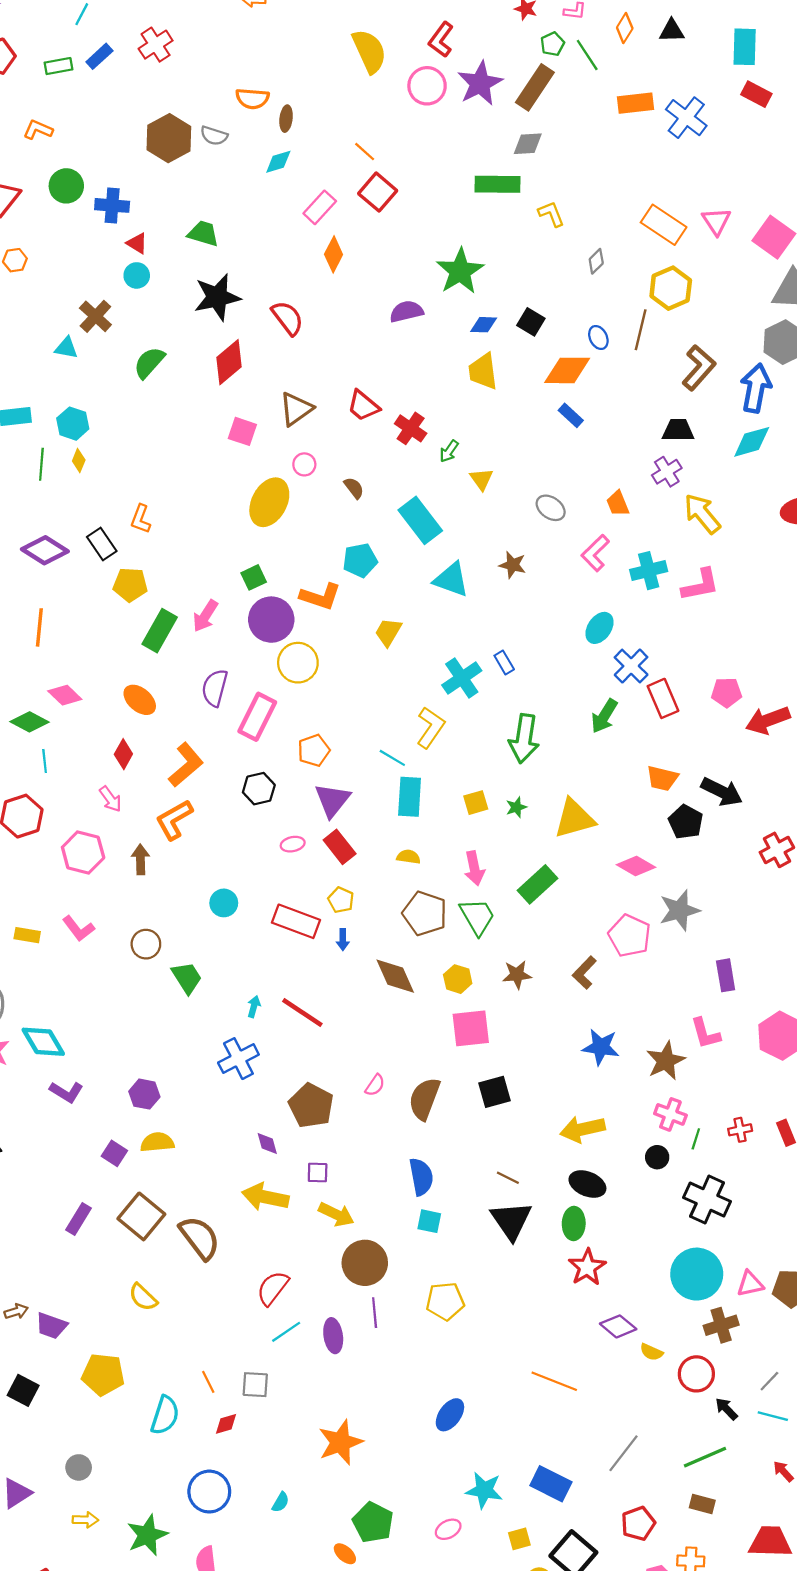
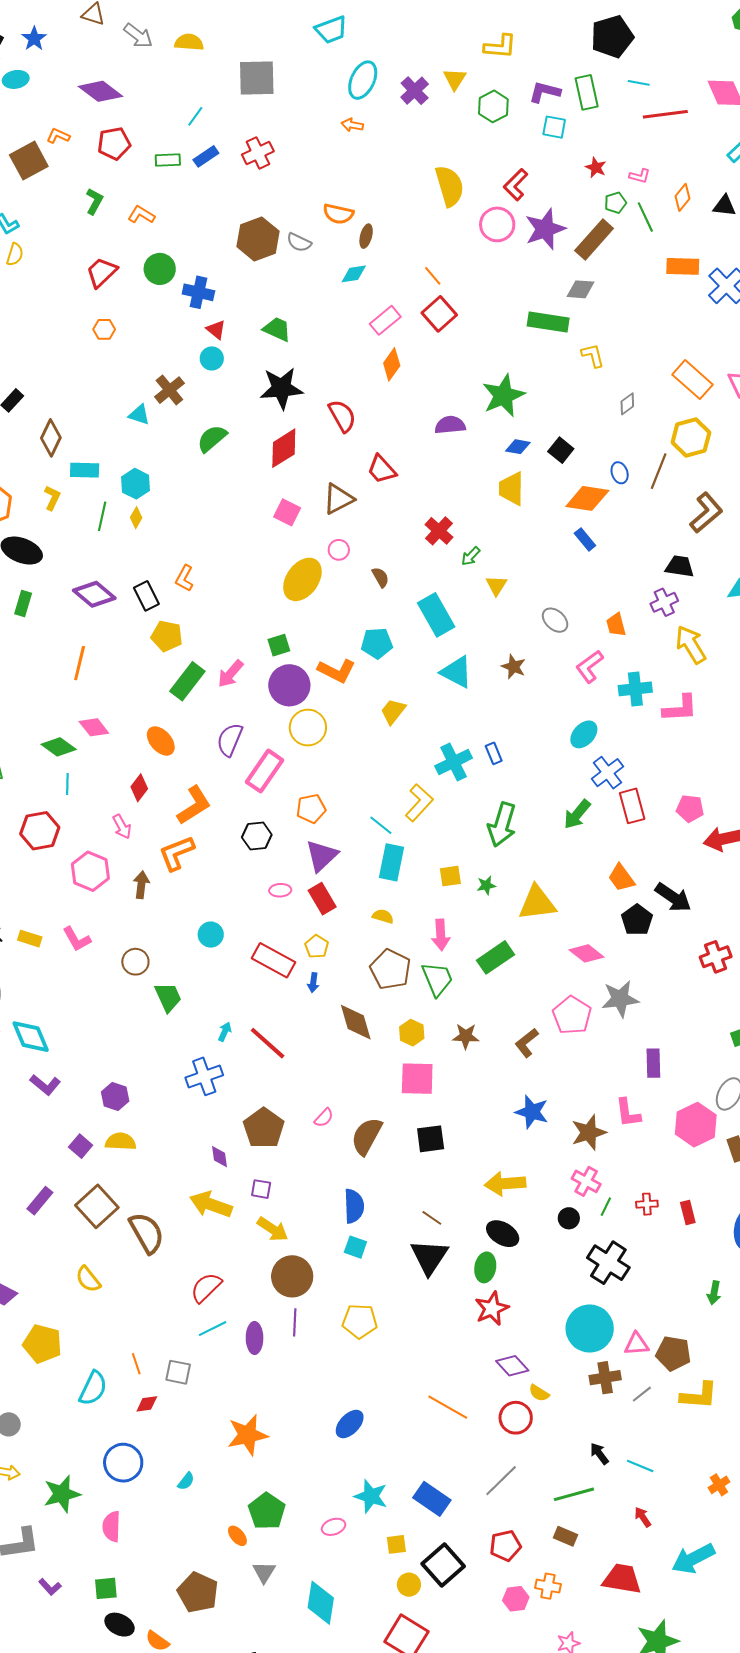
red trapezoid: (363, 406) -> (382, 469), moved
orange trapezoid: (662, 778) -> (621, 878), turned 32
red circle: (696, 1374) -> (516, 1418), moved
gray line: (769, 1381) -> (642, 1394), moved

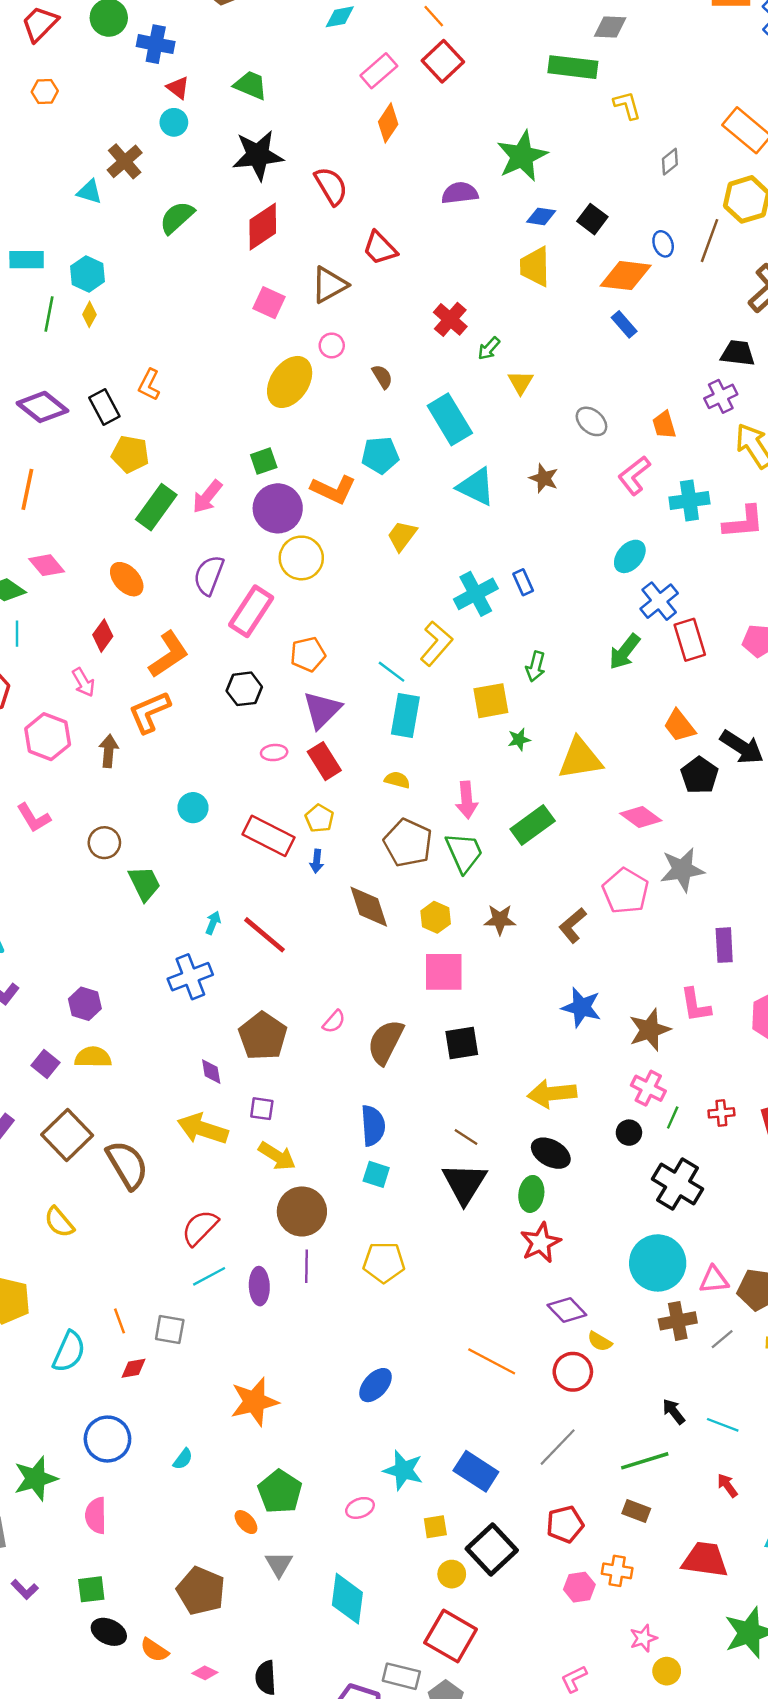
green arrow: (502, 825) -> (535, 667), size x0.6
yellow square: (450, 876) -> (491, 701), moved, size x1.4

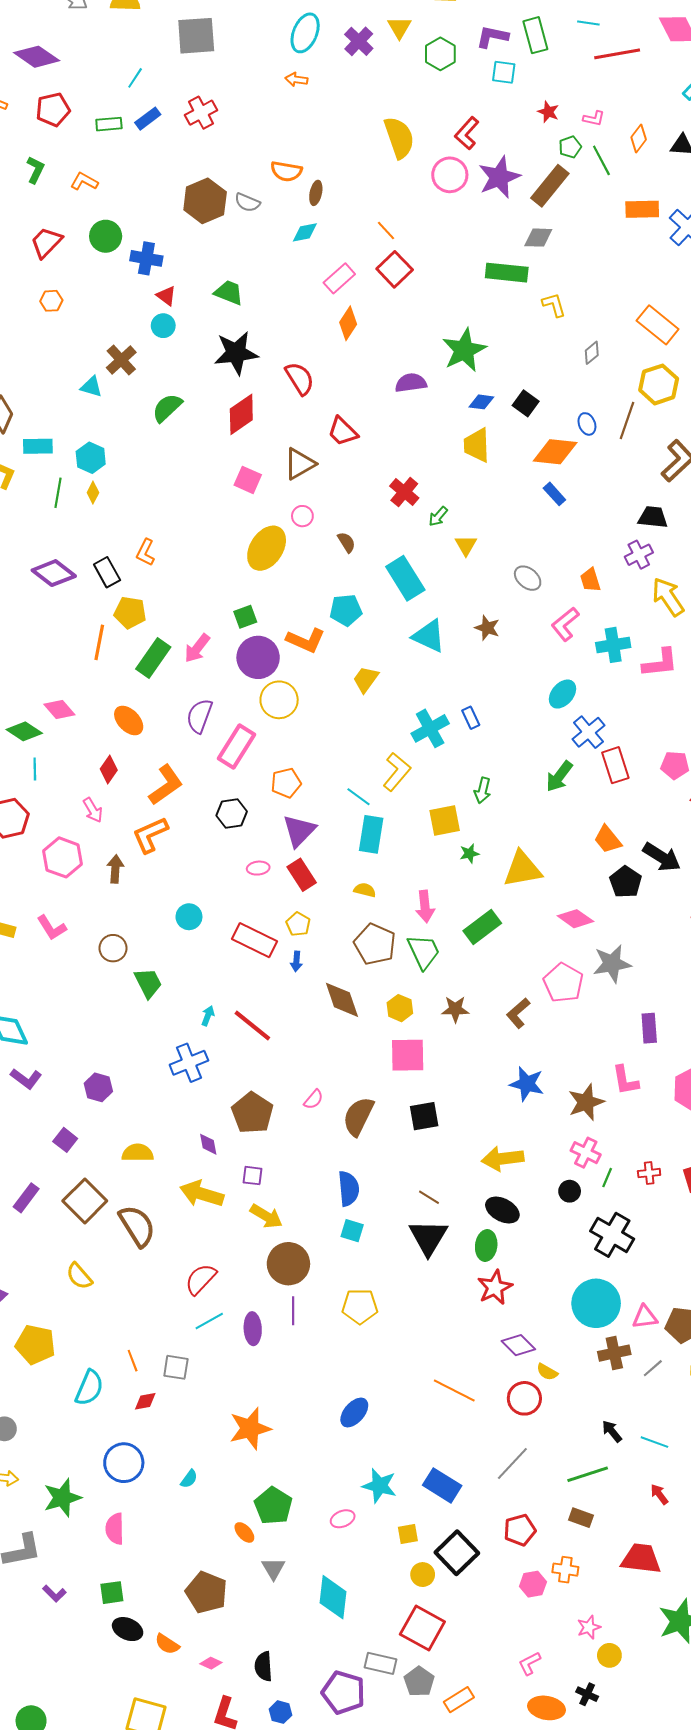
orange line: (27, 489) -> (99, 642), moved
yellow semicircle: (93, 1057) -> (138, 1153), moved

